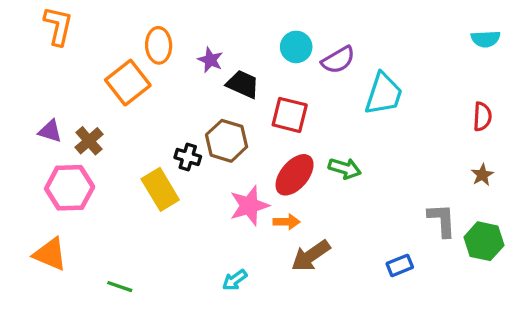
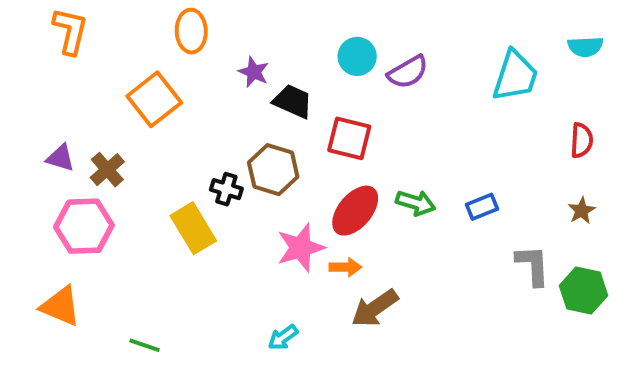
orange ellipse: (159, 45) -> (191, 31), moved
cyan trapezoid: (384, 94) -> (515, 76), moved
blue rectangle: (400, 265) -> (482, 207), moved

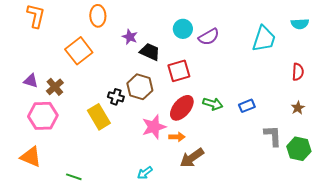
red square: (349, 138) -> (179, 71), turned -30

